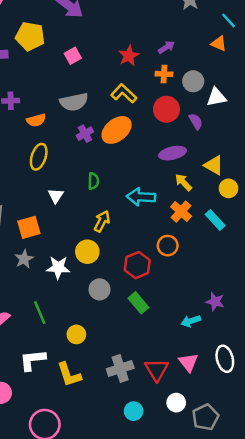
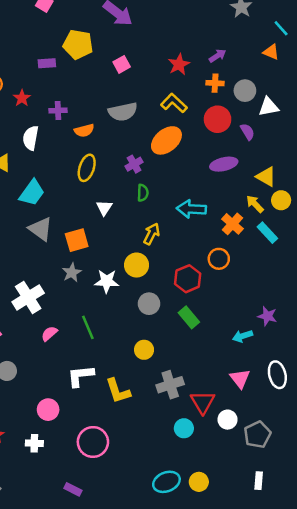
purple cross: (85, 134) -> (134, 164), moved
yellow arrow: (183, 182) -> (255, 204), moved
yellow circle: (76, 334) -> (144, 350), moved
red triangle: (157, 370) -> (203, 402), moved

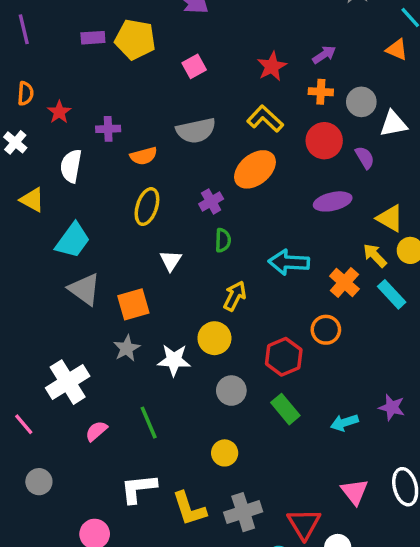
purple rectangle: (47, 63) -> (93, 38), moved
cyan arrow: (242, 336) -> (344, 423), moved
gray cross: (170, 385) -> (243, 512), moved

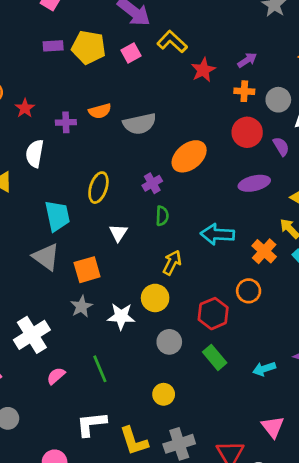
pink square: (194, 66) -> (131, 53), moved
yellow L-shape: (265, 119) -> (172, 42), moved
orange semicircle: (144, 156) -> (100, 111), moved
cyan trapezoid: (73, 240) -> (57, 216), moved, turned -48

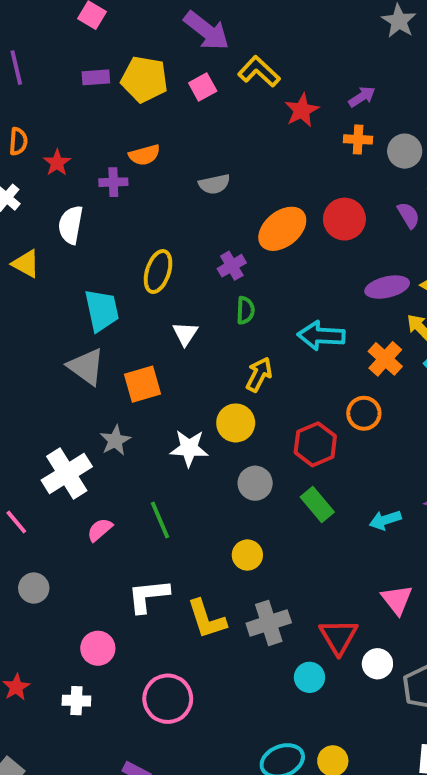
orange semicircle: (100, 111) -> (144, 155), moved
gray semicircle: (140, 124) -> (214, 184), size x0.7
red circle: (247, 132) -> (344, 219), moved
purple ellipse: (254, 183) -> (387, 287), moved
gray star: (81, 306) -> (115, 440), moved

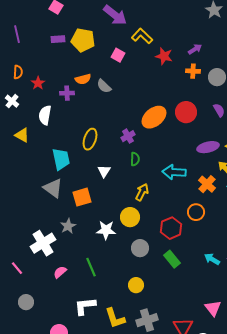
pink square: (203, 87) -> (118, 55), moved, turned -32
red star: (302, 110) -> (164, 56), turned -30
gray semicircle: (214, 184) -> (104, 86), moved, turned 56
cyan arrow: (385, 520) -> (212, 259), moved, turned 49

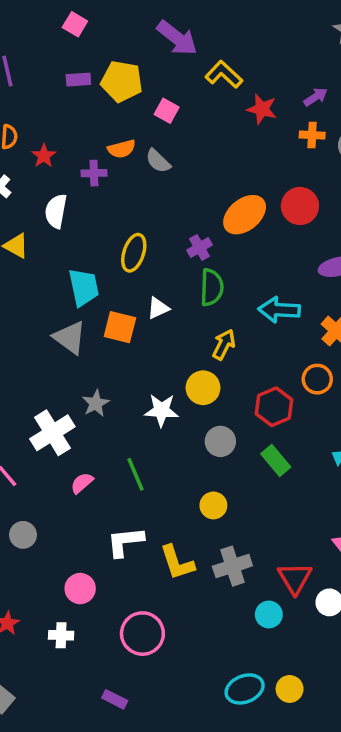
pink square: (118, 55) -> (167, 111), moved
green semicircle: (135, 159) -> (212, 287), size x1.5
white triangle: (104, 171) -> (158, 308), turned 32
orange square: (82, 197) -> (120, 327), moved, turned 30

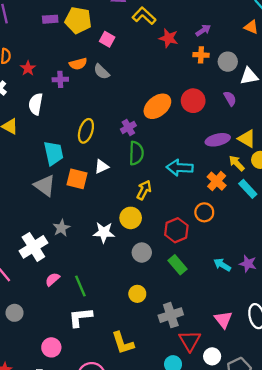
green line: (136, 474) -> (80, 286), moved
yellow L-shape: (177, 563) -> (123, 343), moved
gray cross: (232, 566) -> (171, 315), moved

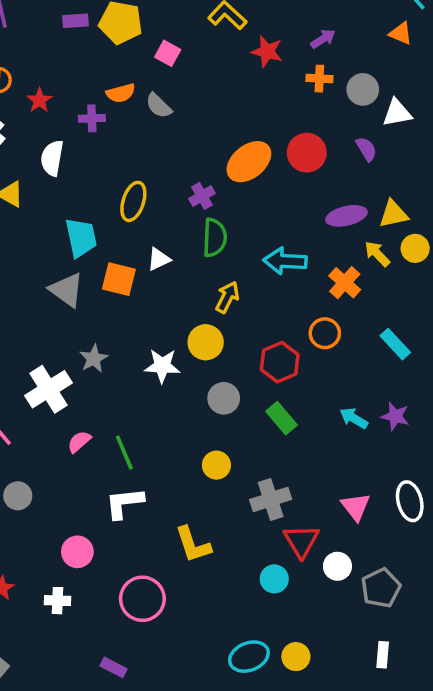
yellow triangle: (247, 139) -> (393, 214), turned -42
cyan rectangle: (248, 189) -> (395, 344), moved

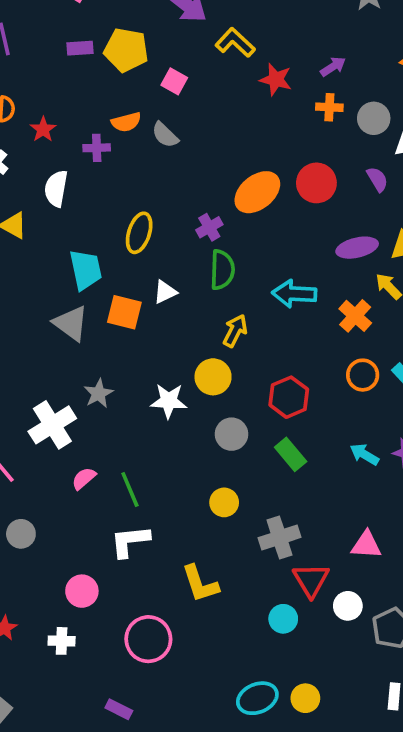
orange circle: (325, 333) -> (363, 375), moved
pink triangle: (356, 507) -> (366, 545), turned -48

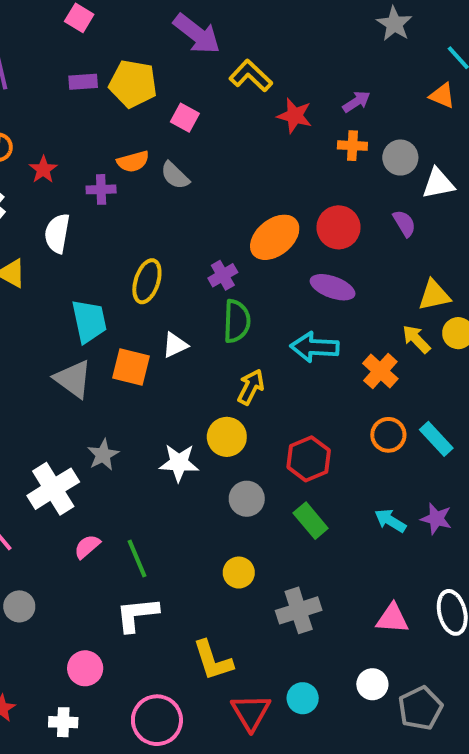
purple ellipse: (357, 248) -> (333, 287), moved, turned 33
red triangle: (311, 580) -> (251, 712), moved

